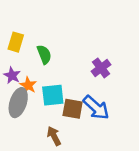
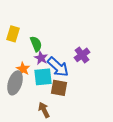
purple star: (12, 75) -> (41, 58), moved
blue arrow: (96, 108) -> (58, 67), moved

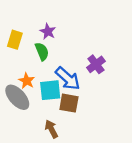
purple star: (41, 58) -> (48, 31), moved
gray ellipse: (15, 83) -> (17, 97), turned -60

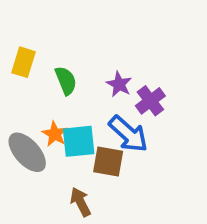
purple star: (48, 31) -> (119, 84), moved
blue arrow: (68, 78) -> (128, 134), moved
orange star: (27, 81) -> (55, 134), moved

